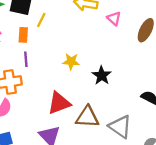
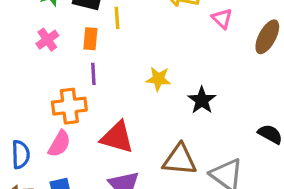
yellow line: (41, 20) -> (117, 18), turned -32
red triangle: (59, 103) -> (117, 137), moved, turned 35

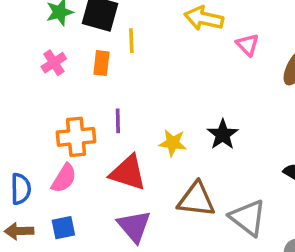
purple line: (93, 74) -> (118, 121), moved
yellow star: (158, 79) -> (173, 143), moved

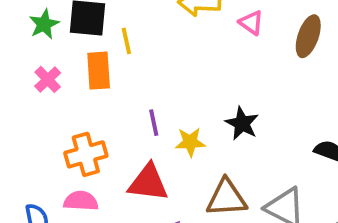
orange rectangle: (101, 63) -> (99, 71), size x1.4
purple line: (118, 121) -> (154, 123), moved
pink semicircle: (64, 178) -> (81, 201), turned -108

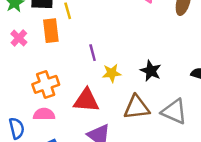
purple line: (154, 123) -> (93, 53), moved
black star: (242, 123) -> (151, 71), moved

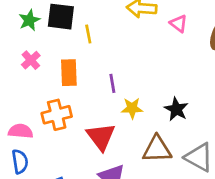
orange rectangle: (51, 31) -> (69, 73), moved
red triangle: (86, 100) -> (101, 137), turned 44
pink semicircle: (44, 114) -> (21, 131), moved

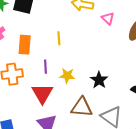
yellow line: (88, 34) -> (59, 38), moved
purple line: (112, 83) -> (46, 67), moved

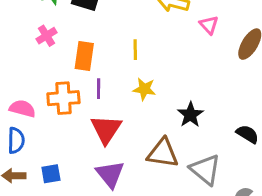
purple line: (46, 67) -> (99, 89), moved
yellow star: (67, 76) -> (144, 89), moved

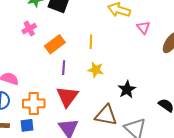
orange rectangle: (84, 56) -> (55, 44), turned 42
orange cross: (63, 98) -> (34, 103), moved

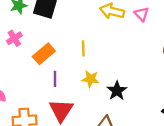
pink triangle: (143, 27) -> (142, 14), moved
black star: (127, 89) -> (117, 91), moved

